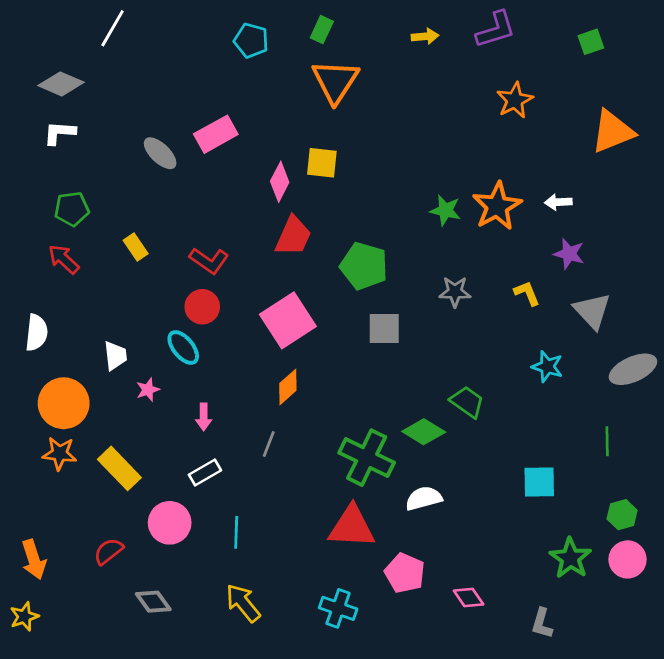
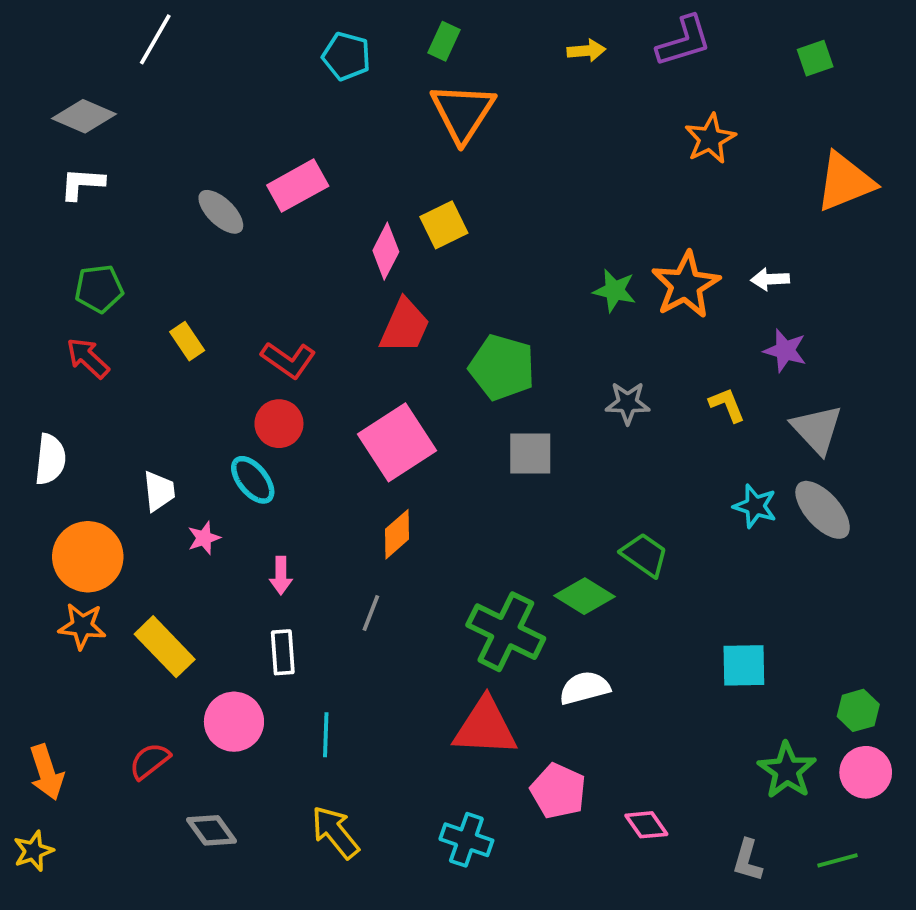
yellow square: (322, 163) -> (444, 225), turned -32
gray ellipse: (633, 369) -> (823, 510), moved, turned 72
green line: (607, 441) -> (838, 860), moved, turned 76
white rectangle: (205, 473) -> (283, 652), turned -64

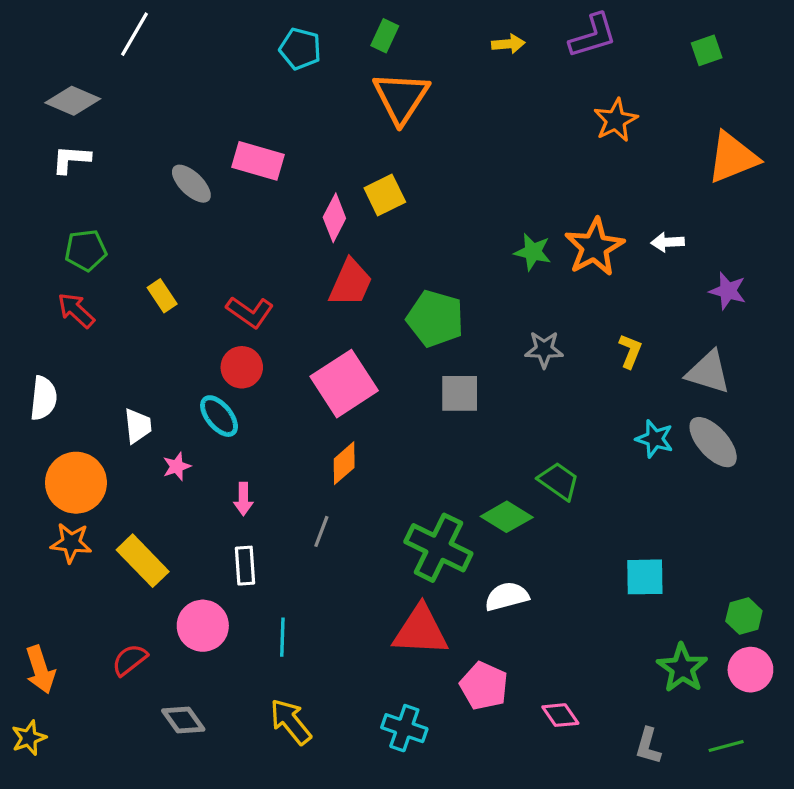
pink rectangle: (298, 186) -> (258, 161), turned 45
purple star: (785, 351) -> (728, 291), moved
yellow L-shape: (727, 405) -> (630, 351), turned 44
gray triangle: (817, 429) -> (708, 372), turned -30

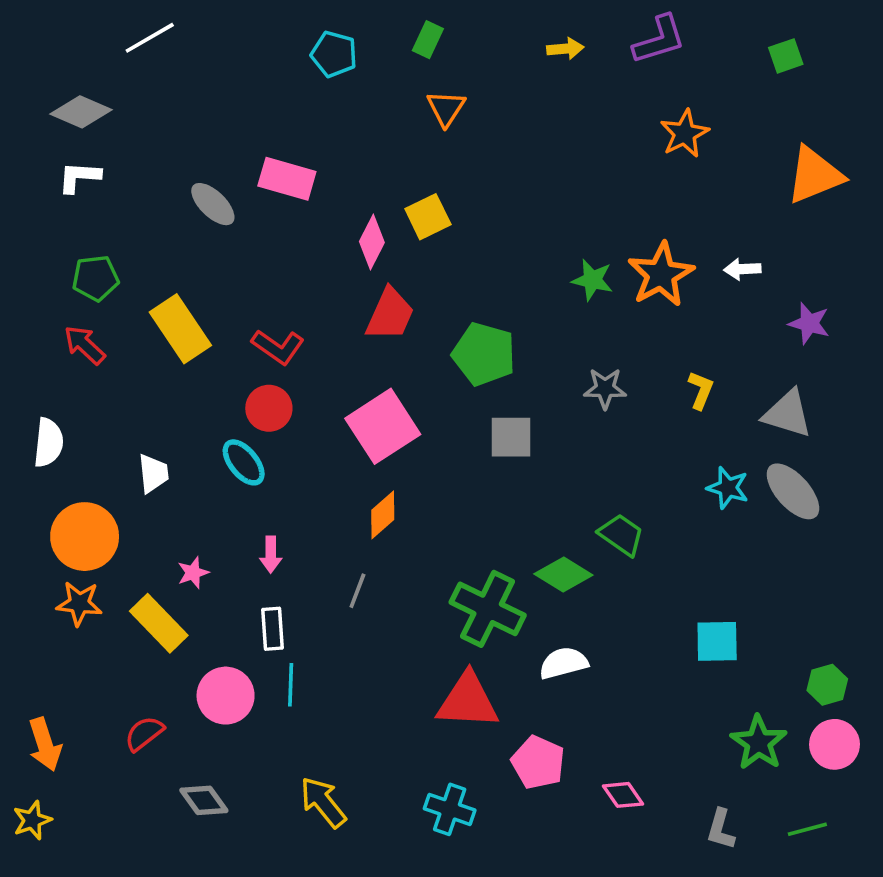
white line: (134, 34) -> (150, 38), turned 30
orange triangle: (401, 97) -> (446, 108), size x0.6
yellow rectangle: (162, 296) -> (180, 329), size x1.8
pink star: (177, 466) -> (193, 573), moved
cyan line: (282, 637) -> (291, 685), moved

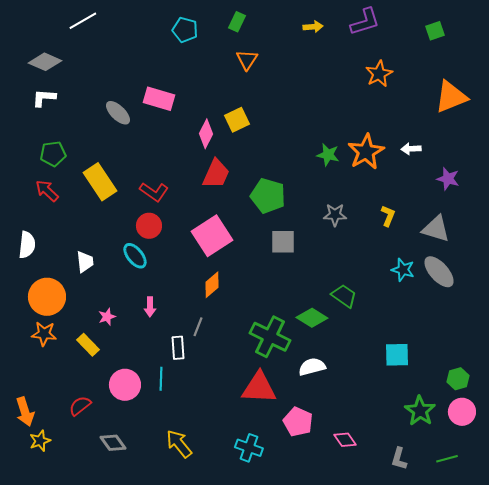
yellow rectangle: (159, 623) -> (88, 345), size x0.7
white rectangle: (273, 629) -> (178, 348), moved
yellow star: (32, 820) -> (40, 441), moved

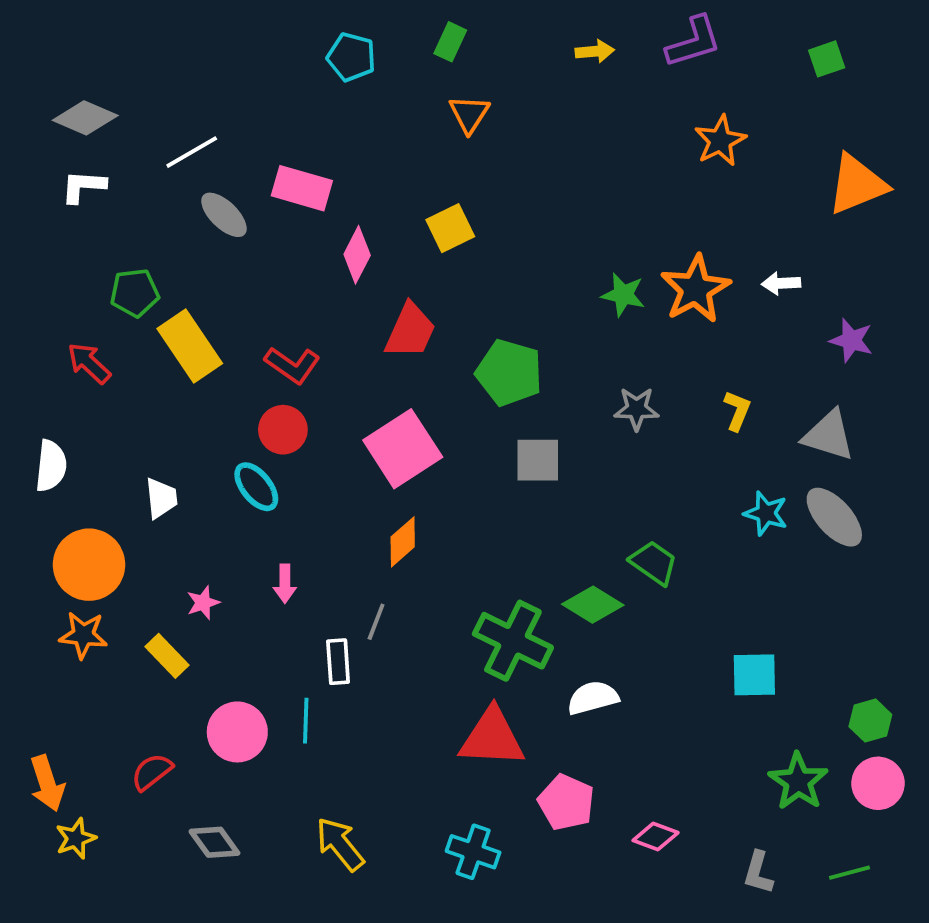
white line: (83, 21) -> (192, 152), moved
pink diamond: (206, 134) -> (357, 255), moved
green pentagon: (53, 154) -> (135, 293), moved
pink diamond: (345, 440) -> (656, 837), turned -35

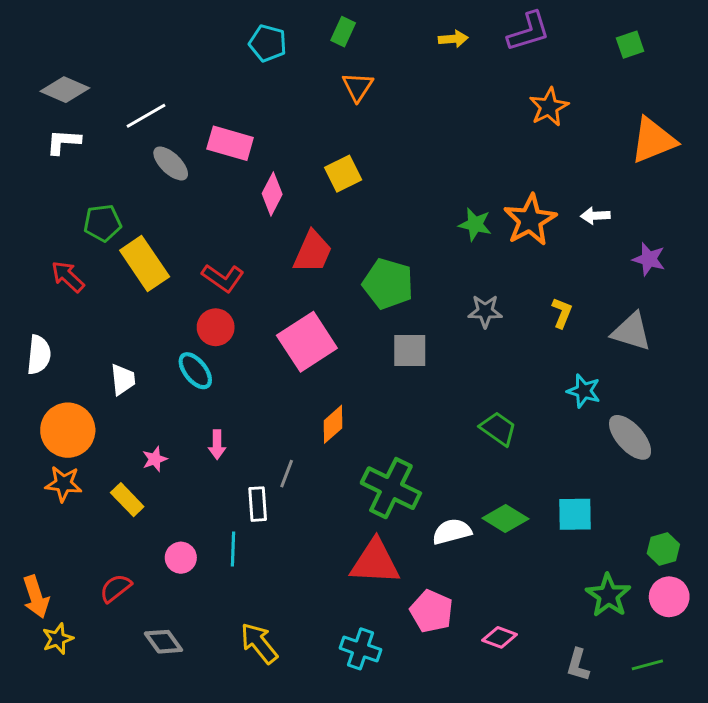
gray ellipse: (834, 517) -> (630, 437), moved
orange diamond: (403, 542) -> (333, 424), moved
green diamond: (593, 605) -> (505, 519), moved
pink circle: (237, 732) -> (181, 558), size x0.7

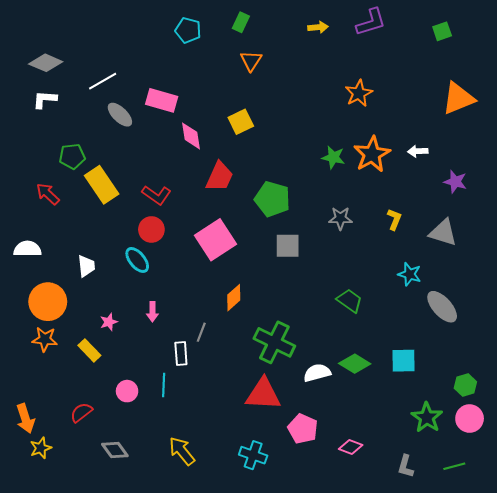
orange star: (549, 107) -> (359, 93), moved
pink diamond: (272, 194) -> (191, 136), turned -36
white semicircle: (39, 355) -> (27, 249), turned -96

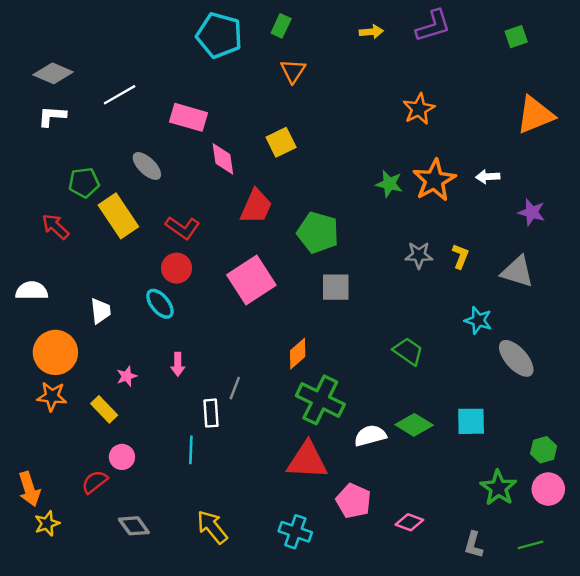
cyan pentagon: (188, 30) -> (219, 35), size x1.5
gray ellipse: (120, 115) -> (147, 166), moved
gray star: (340, 218) -> (419, 255), moved
orange diamond: (234, 298) -> (298, 354), moved
pink circle: (127, 391) -> (122, 457), moved

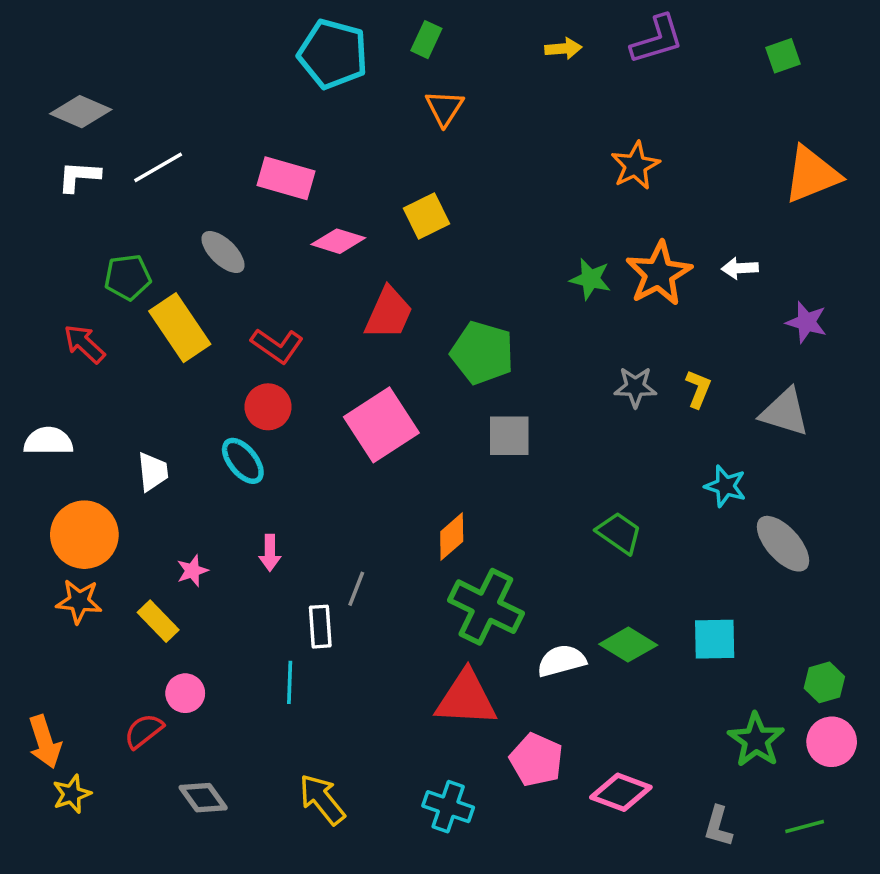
white line: (120, 95) -> (158, 167), moved
pink diamond: (223, 159) -> (338, 241), turned -64
pink diamond: (409, 522) -> (621, 792), size x1.4

